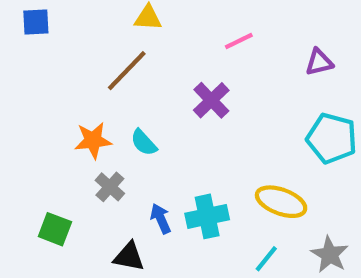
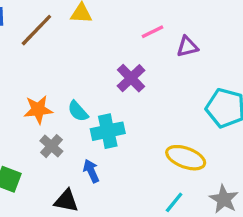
purple triangle: (319, 62) -> (187, 47), moved
brown line: (127, 71) -> (36, 30), moved
cyan cross: (207, 216) -> (108, 131), moved

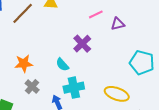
cyan semicircle: (78, 111) -> (62, 65), moved
cyan cross: (108, 131) -> (74, 88), moved

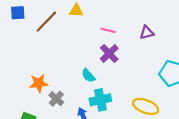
pink line: (96, 14) -> (108, 30), moved, turned 40
orange star: (24, 64) -> (39, 83), moved

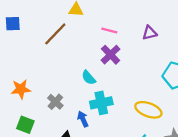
blue square: (18, 13) -> (13, 24), moved
brown line: (46, 22) -> (55, 34), moved
orange star: (39, 83) -> (21, 89), moved

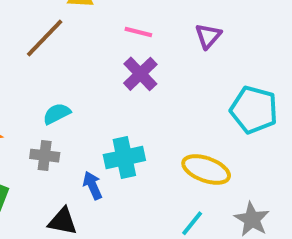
purple triangle: (150, 33) -> (208, 36), turned -35
cyan semicircle: (89, 78) -> (57, 114), moved, turned 105
gray cross: (55, 102) -> (45, 156), turned -35

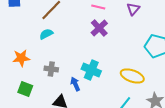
cyan semicircle: (57, 114) -> (46, 34), moved
cyan cross: (124, 158) -> (91, 70), turned 36

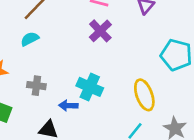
yellow ellipse: (132, 76) -> (144, 95), turned 50
blue arrow: (75, 84) -> (68, 106), turned -64

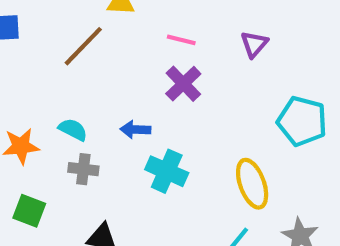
cyan semicircle: (30, 39) -> (73, 130), moved, turned 54
blue arrow: (68, 106) -> (135, 130), moved

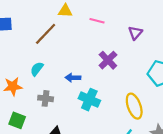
pink line: (181, 40) -> (97, 21), moved
purple cross: (183, 84) -> (108, 60), moved
cyan semicircle: (73, 130) -> (37, 69), moved, turned -80

